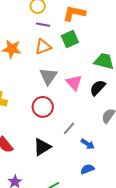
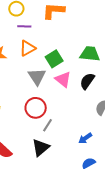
green square: (70, 39) -> (54, 59), moved
gray line: (69, 128) -> (47, 125), moved
blue arrow: (88, 144) -> (85, 138), turned 120

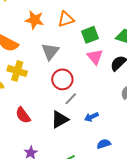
gray triangle: (37, 77) -> (50, 51), moved
blue arrow: (85, 138) -> (91, 117), moved

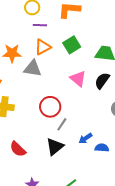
green square: (90, 35) -> (72, 45), moved
gray triangle: (50, 51) -> (33, 68), moved, turned -48
blue semicircle: (104, 144) -> (102, 148), moved, turned 32

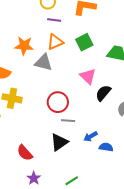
black semicircle: (102, 81) -> (103, 93), moved
gray line: (62, 124) -> (68, 121), turned 56
red semicircle: (18, 149) -> (25, 153), moved

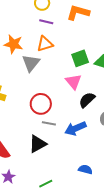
green square: (84, 42) -> (80, 58), moved
gray triangle: (43, 63) -> (31, 63), turned 48
blue arrow: (90, 136) -> (75, 128), moved, size x1.5
blue semicircle: (106, 147) -> (85, 169), moved

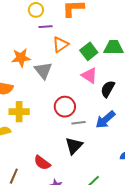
orange triangle: (45, 44) -> (60, 45), moved

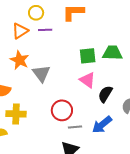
orange triangle: (60, 45) -> (20, 31), moved
green square: (89, 51) -> (88, 56), turned 30
orange star: (21, 58) -> (20, 60), turned 30

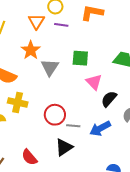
orange triangle: (20, 31) -> (36, 21), turned -36
green square: (88, 56) -> (80, 58), moved
red circle: (62, 110) -> (55, 115), moved

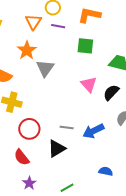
green square: (80, 58) -> (85, 46), moved
black semicircle: (109, 99) -> (111, 92), moved
red circle: (55, 115) -> (29, 129), moved

